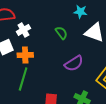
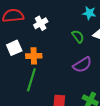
white cross: (23, 30) -> (41, 23), moved
green semicircle: (61, 33) -> (78, 36), moved

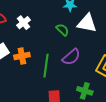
green line: (31, 80) -> (46, 66), moved

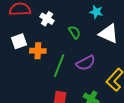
white cross: (24, 23) -> (47, 19), turned -32
green semicircle: (62, 30) -> (75, 32), moved

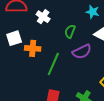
green semicircle: (75, 32) -> (70, 31), turned -128
purple semicircle: (86, 63) -> (82, 52), moved

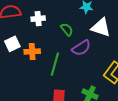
white cross: (43, 17) -> (38, 19), turned -32
green semicircle: (70, 31) -> (67, 29), turned 128

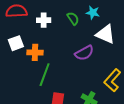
green semicircle: (67, 29) -> (73, 18), moved
green line: (55, 64) -> (45, 75), moved

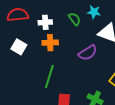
white square: (16, 43) -> (19, 47), turned -35
orange cross: (35, 52) -> (50, 43), moved

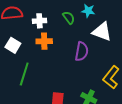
purple semicircle: (88, 53) -> (82, 51), turned -48
green line: (49, 77) -> (24, 74), moved

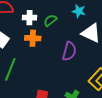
green semicircle: (69, 18) -> (50, 20), moved, turned -96

